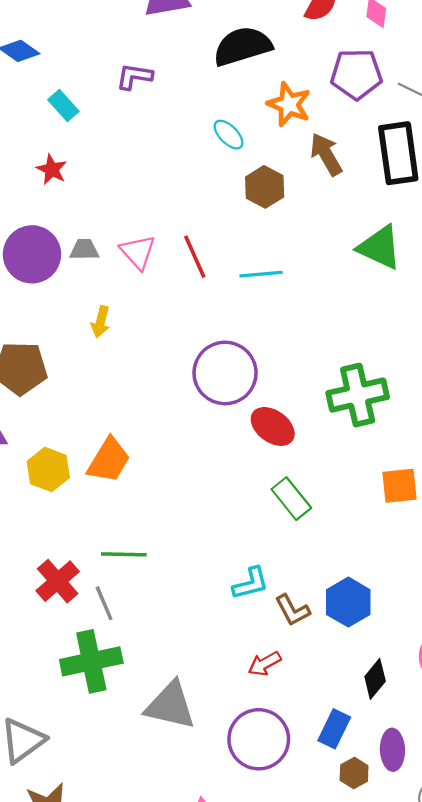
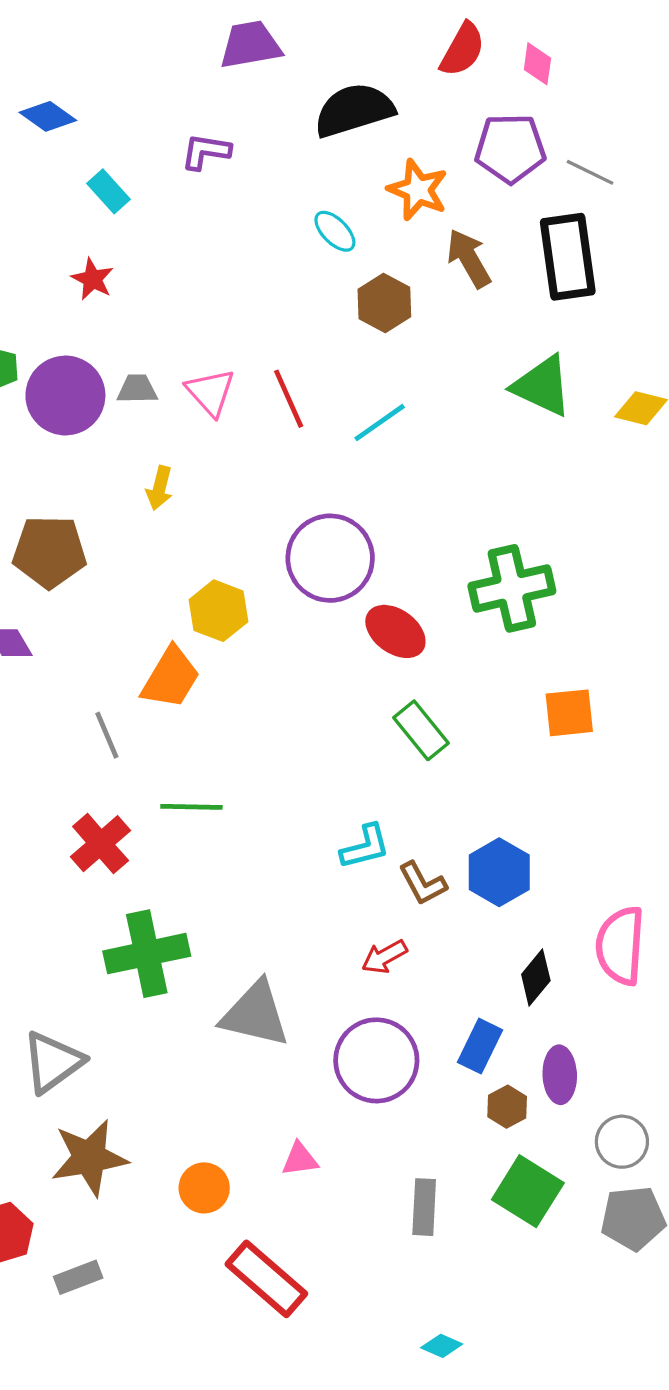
cyan line: (261, 274) -> (380, 423), turned -30
yellow hexagon: (48, 469) -> (219, 611), moved
gray line: (104, 603) -> (107, 735), moved

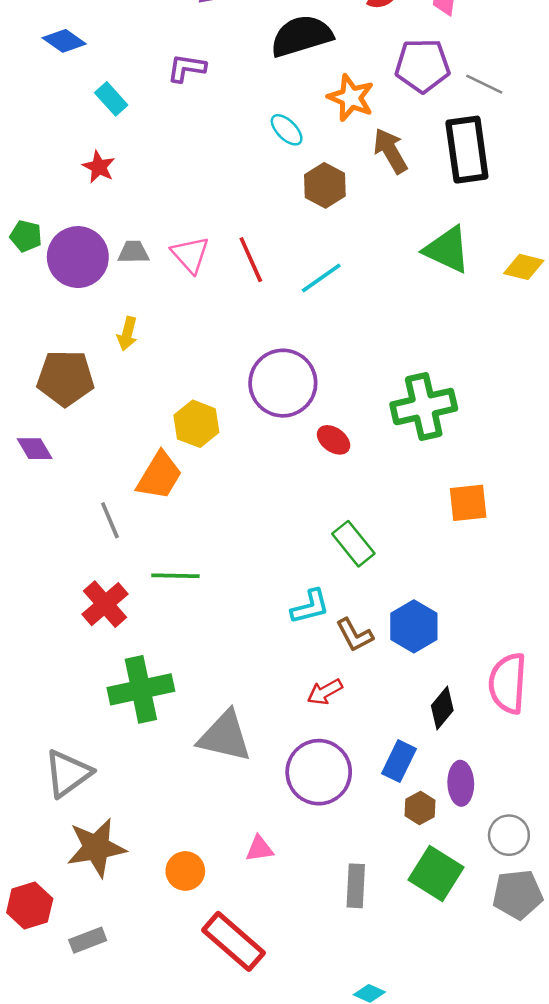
yellow arrow: (160, 488) -> (127, 334), moved
red ellipse: (395, 631) -> (334, 440), size x0.7
green rectangle: (421, 730) -> (353, 544), moved

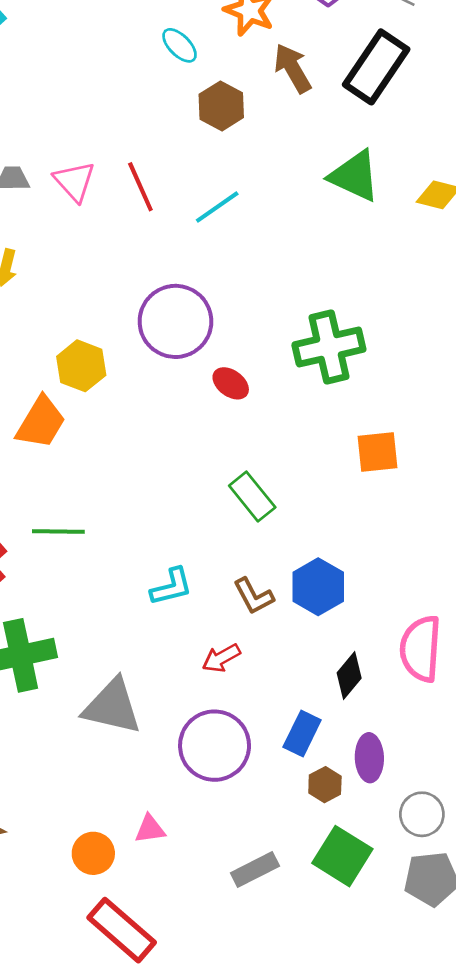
black rectangle: (467, 150) -> (376, 67), turned 42
cyan L-shape: (310, 607) -> (171, 587), moved
orange circle: (185, 871) -> (93, 853), moved
gray rectangle: (356, 886) -> (255, 869), turned 60

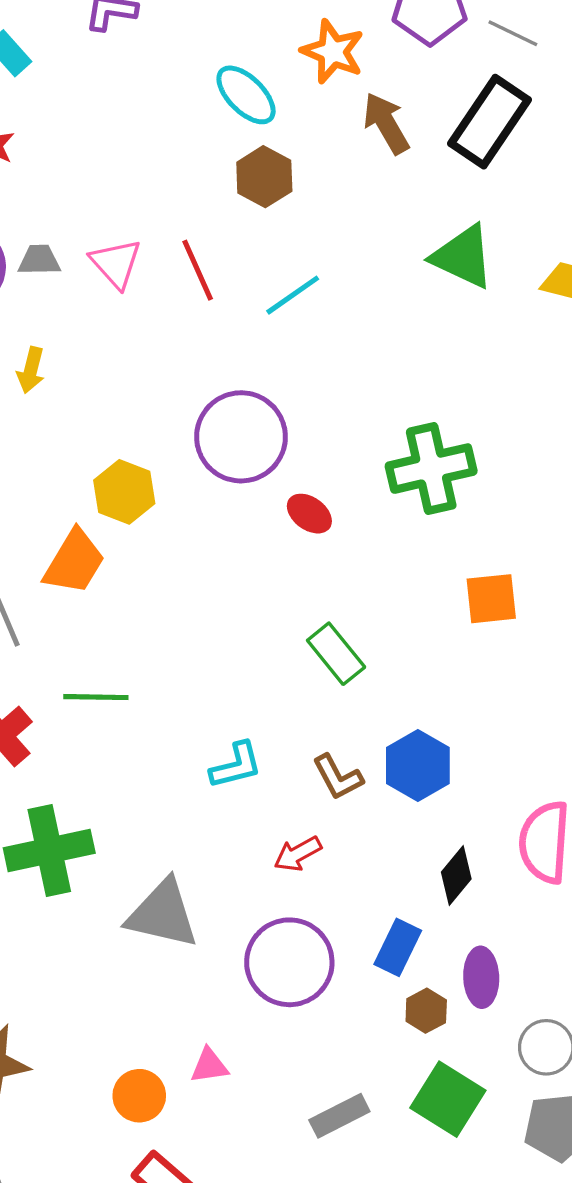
cyan ellipse: (180, 45) -> (246, 95), size x1.4
brown hexagon: (221, 106) -> (264, 177), moved

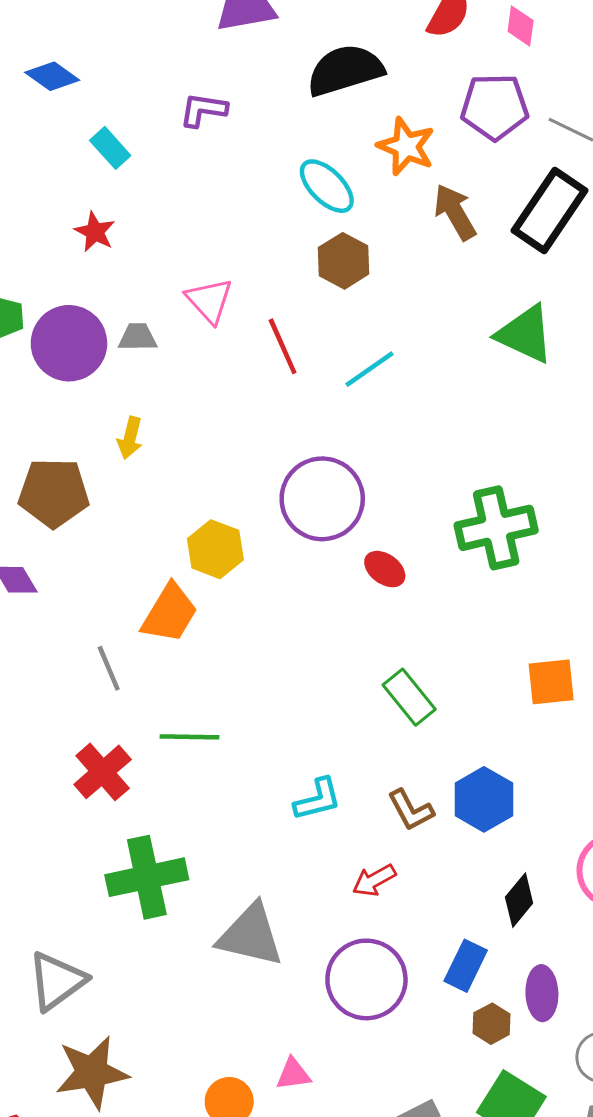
pink triangle: (116, 263) -> (209, 301), moved
orange square: (491, 599) -> (551, 682), moved

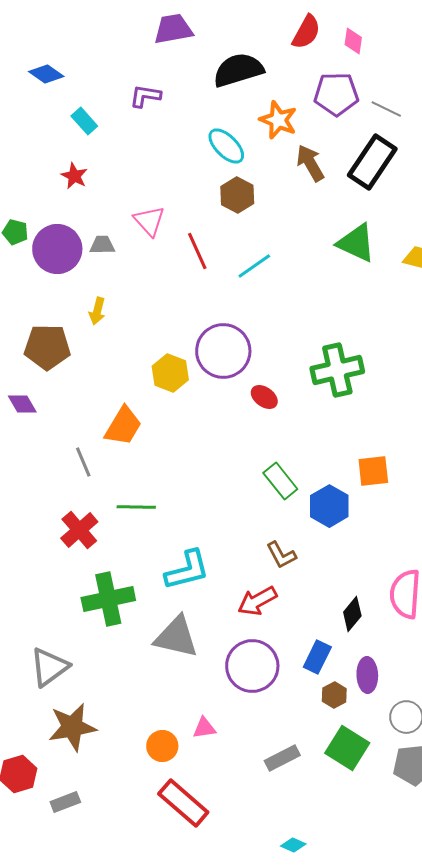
yellow hexagon: (215, 549) -> (170, 373), moved
cyan L-shape: (318, 799) -> (187, 570), moved, size x1.4
blue hexagon: (484, 799) -> (329, 506), moved
red arrow: (374, 880) -> (257, 601), size x1.4

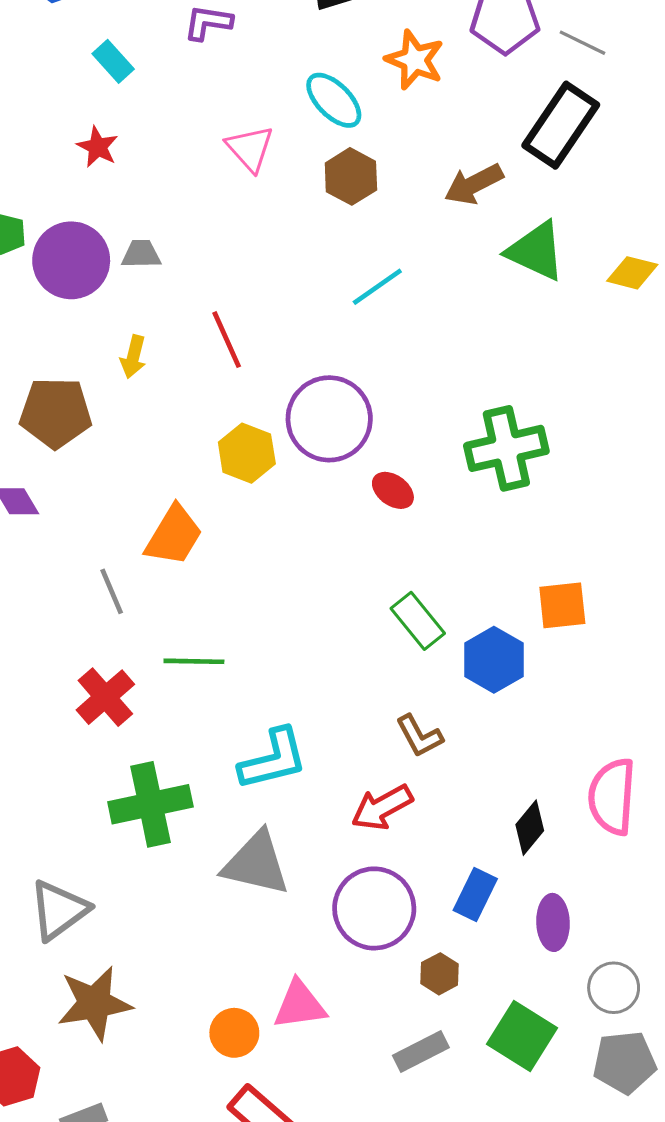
brown arrow: (310, 163) -> (474, 184), moved, turned -87
pink triangle: (149, 221) -> (250, 148), moved
red line: (197, 251) -> (227, 340), moved
brown hexagon: (334, 695) -> (440, 974), moved
pink triangle: (204, 728) -> (300, 1005), size x1.5

